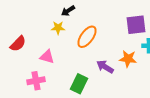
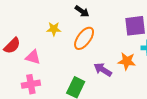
black arrow: (68, 11) -> (82, 11), moved, turned -112
pink triangle: (47, 57) -> (33, 57), moved

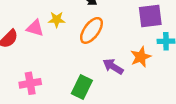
pink triangle: (33, 57) -> (35, 28), moved
orange star: (127, 61) -> (141, 57), turned -30

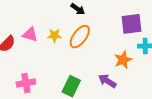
yellow star: (57, 20) -> (54, 35), moved
purple arrow: (113, 66) -> (107, 81), moved

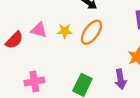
purple arrow: (107, 81) -> (121, 79), turned -132

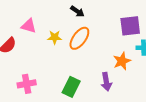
pink triangle: (39, 30) -> (29, 26), moved

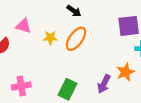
orange star: (122, 61) -> (125, 72), moved
purple arrow: (106, 82) -> (104, 84), turned 36

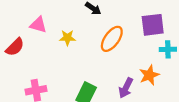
orange ellipse: (76, 39) -> (112, 39), moved

